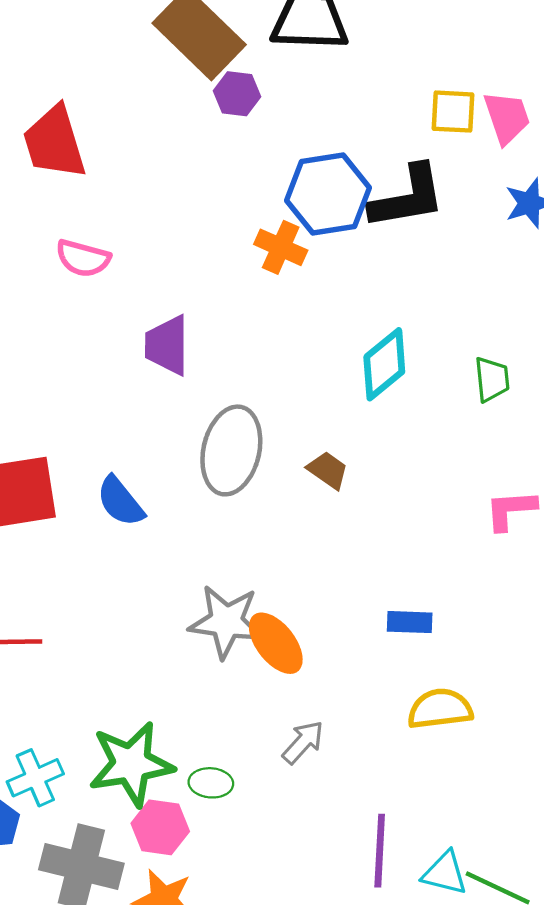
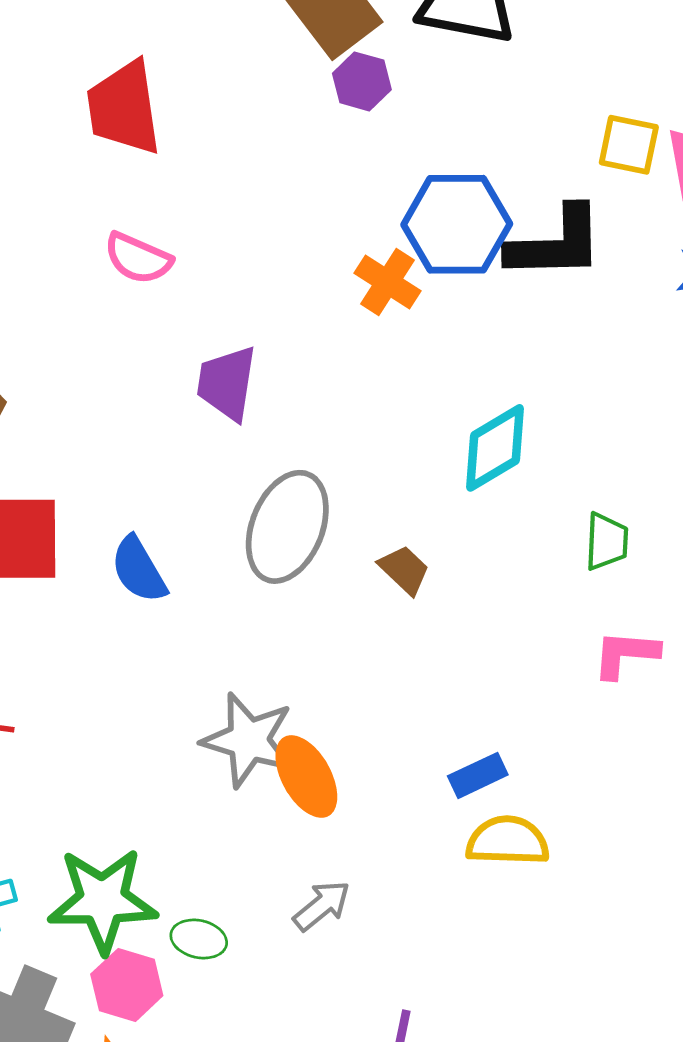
green trapezoid: (492, 379) -> (607, 542), moved
blue rectangle: (410, 622) -> (478, 775), turned -36
yellow semicircle: (440, 709) -> (508, 841), moved

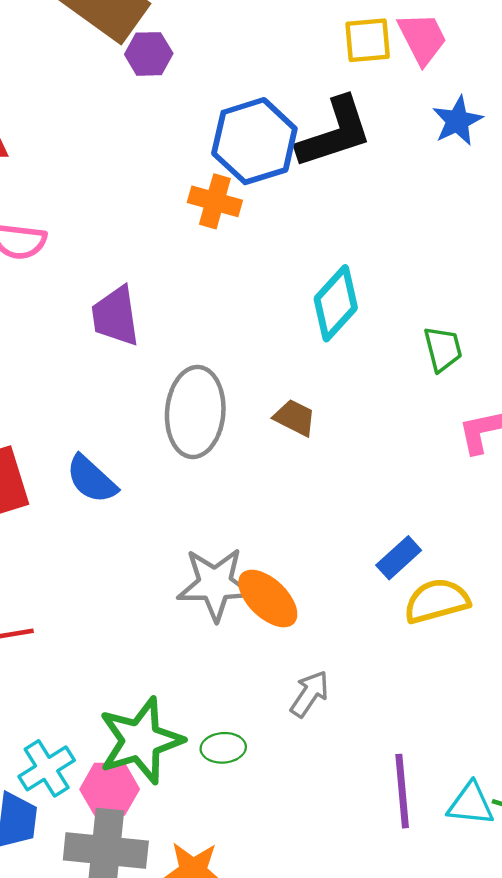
pink hexagon: (127, 985) -> (110, 789), moved

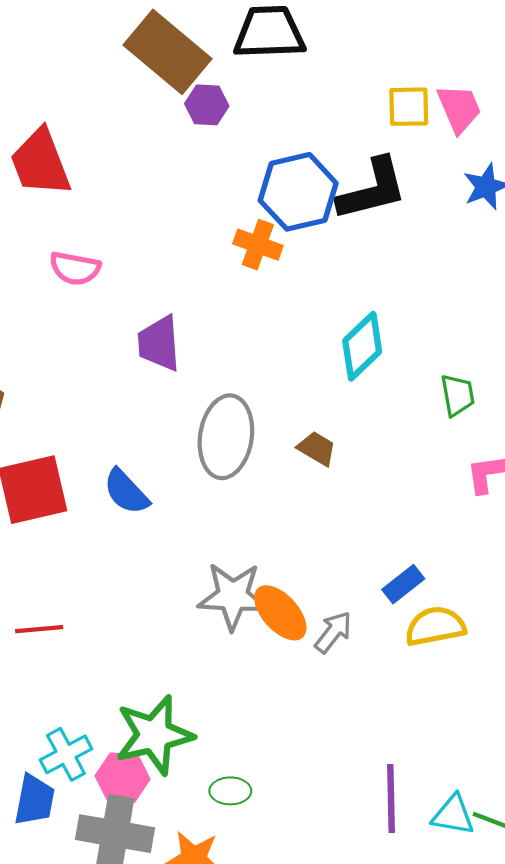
gray arrow: (310, 694) -> (333, 632), moved
green ellipse: (223, 748) -> (230, 791), moved

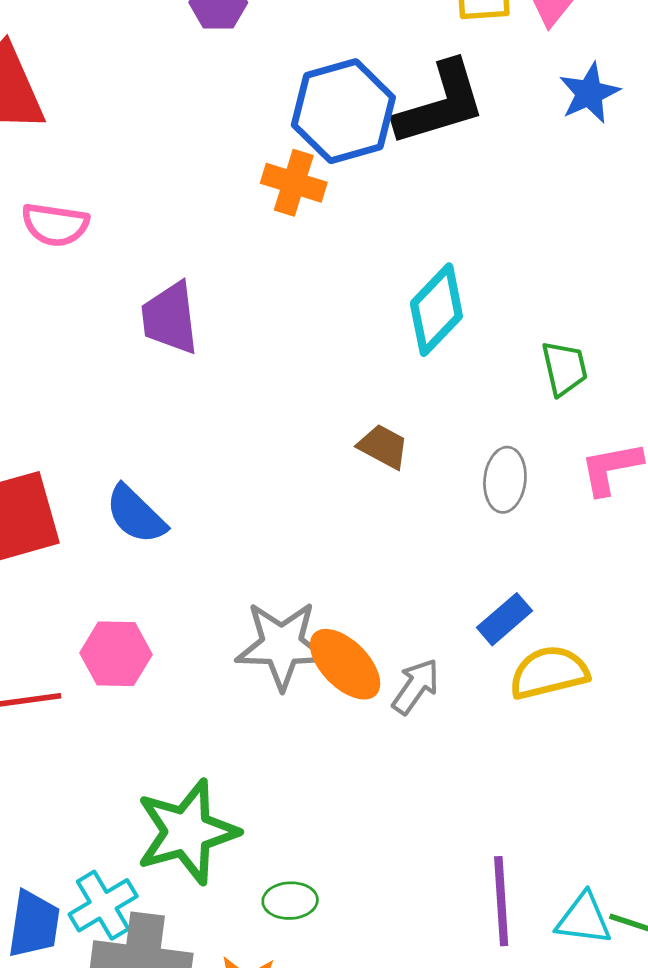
gray ellipse: (226, 437) -> (505, 480), moved, size x0.6
cyan cross: (66, 754) -> (103, 905), moved
pink hexagon: (122, 778) -> (116, 654), moved

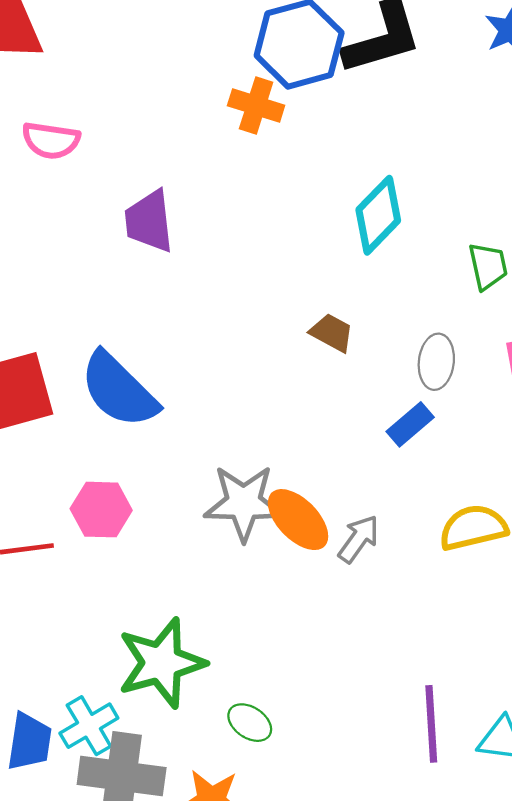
blue semicircle: (136, 514) -> (119, 390), size x1.5
blue rectangle: (504, 619) -> (410, 424), moved
green ellipse: (290, 901) -> (250, 723), turned 36

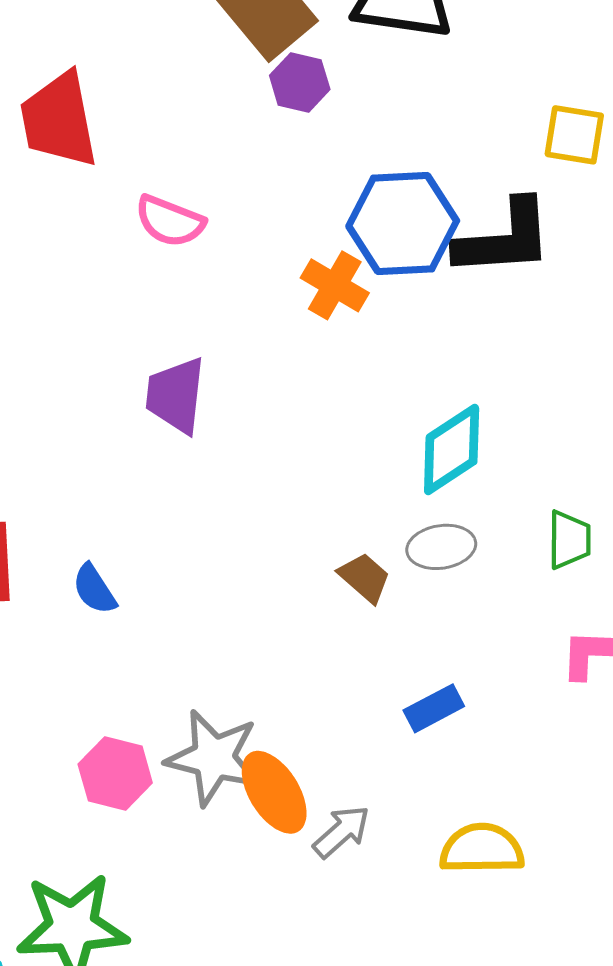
pink semicircle: (51, 140) -> (170, 221), moved
gray ellipse: (436, 362) -> (441, 547), moved, turned 62
blue semicircle: (119, 390) -> (94, 589), size x0.5
pink hexagon: (101, 510) -> (115, 773), moved

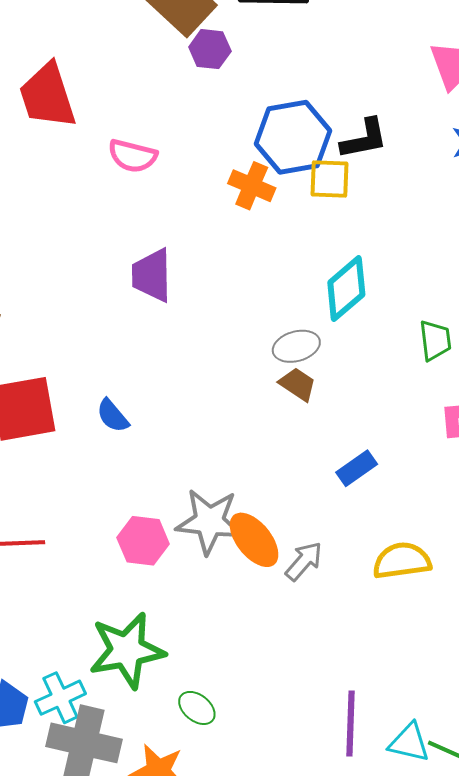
yellow square: (574, 135) -> (329, 179), moved
black L-shape: (504, 239) -> (364, 139), size x0.7
gray ellipse: (441, 547) -> (296, 346), moved

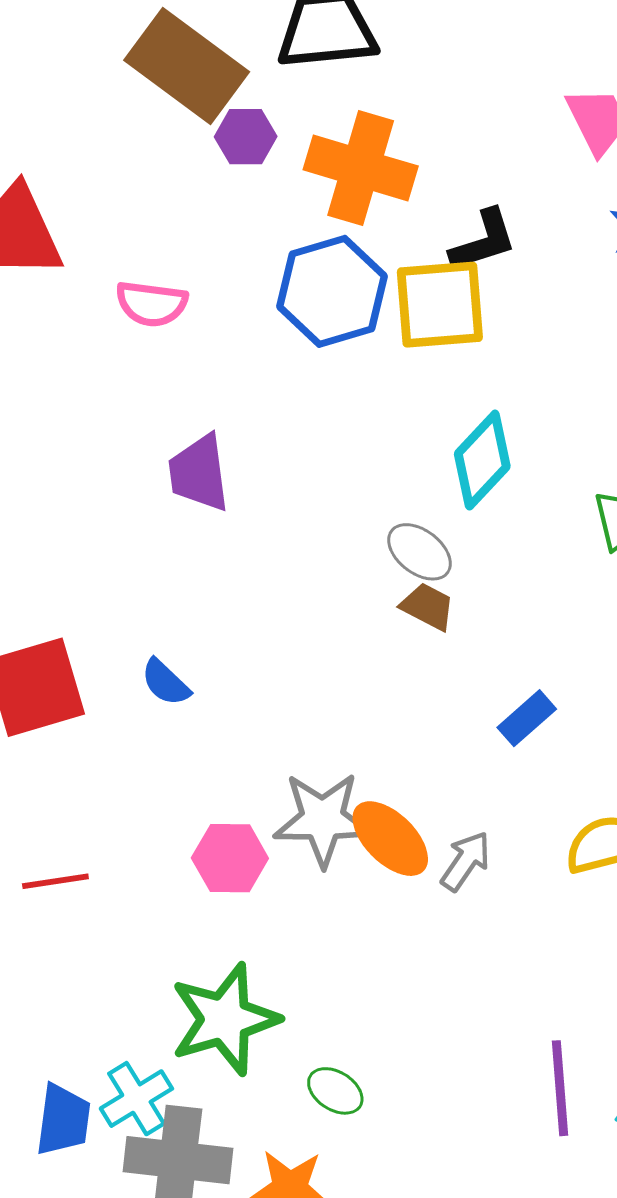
blue hexagon: (293, 137) -> (332, 291), moved
yellow square: (329, 179) -> (440, 305), size x1.5
orange cross: (252, 186) -> (361, 168), moved, size x1.6
gray ellipse: (296, 346) -> (419, 552), turned 60

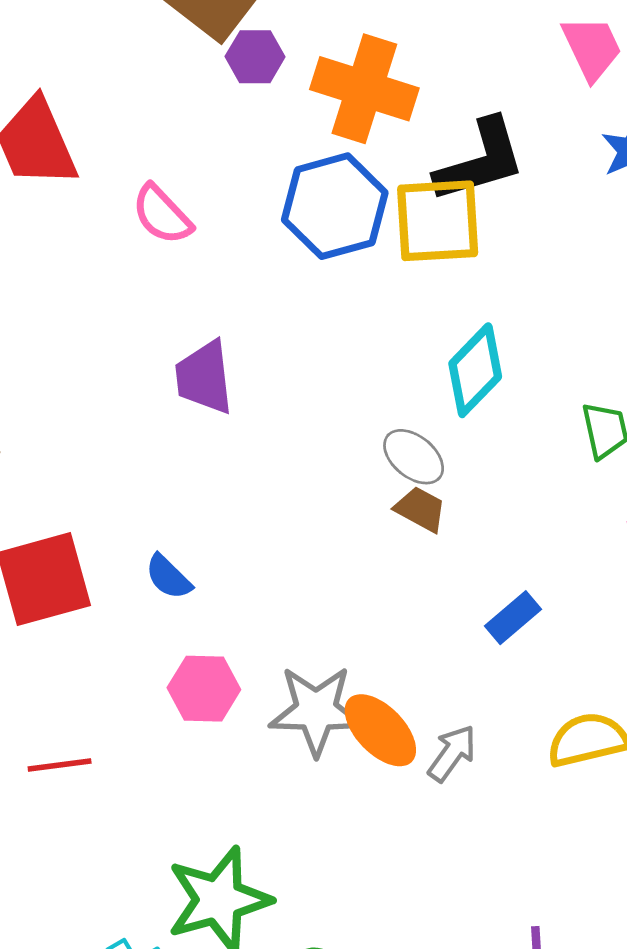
black L-shape: (483, 241) -> (480, 161), size x1.4
pink semicircle: (151, 304) -> (162, 215), turned 38
pink hexagon: (230, 858) -> (204, 689), moved

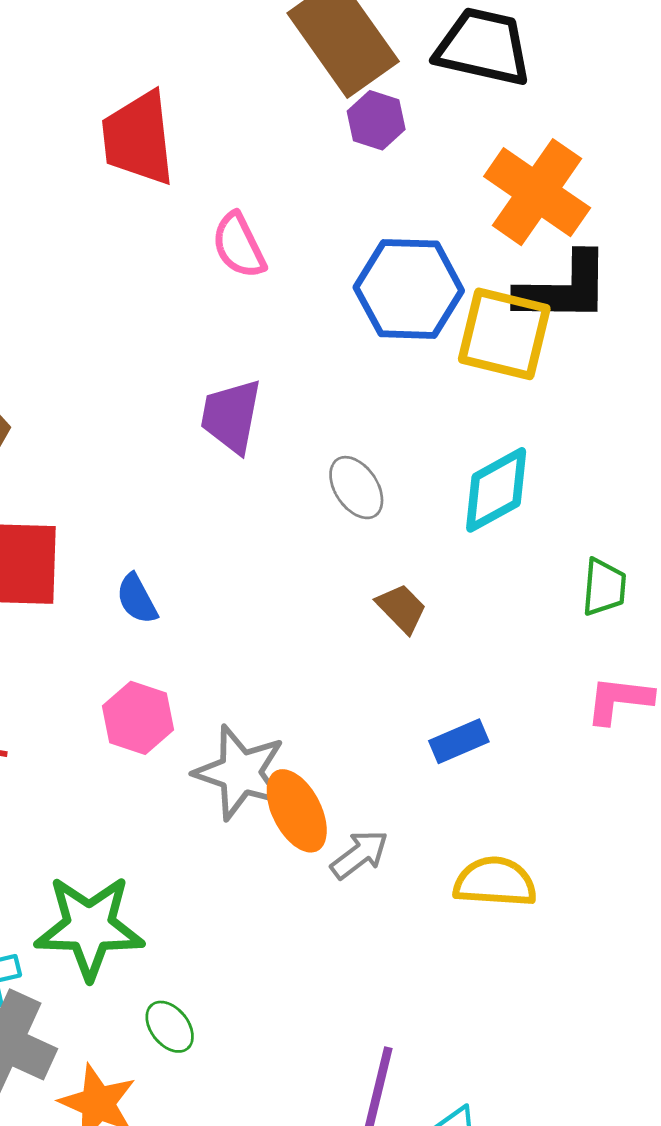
orange cross: (364, 89) -> (537, 192), moved
gray ellipse: (414, 457) -> (356, 488), moved

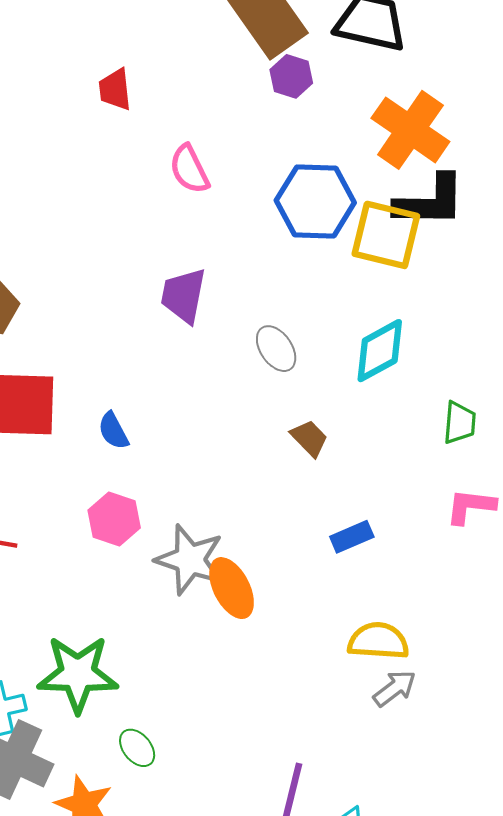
red trapezoid: (138, 138) -> (115, 89), size x0.6
gray arrow: (359, 854) -> (395, 688), moved

